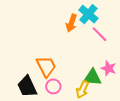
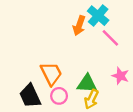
green triangle: (92, 77) -> (87, 84), moved

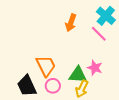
cyan cross: (98, 16) -> (106, 16), moved
pink star: (120, 76) -> (95, 68), moved

